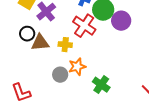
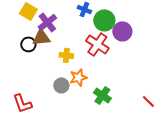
red cross: (84, 26) -> (97, 44), moved
brown triangle: (40, 43) -> (41, 37), moved

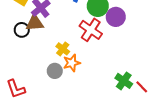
yellow cross: (66, 55) -> (63, 49), moved, turned 32
green cross: (102, 95) -> (124, 81), moved

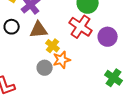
purple circle: (116, 17) -> (108, 37), moved
brown triangle: (35, 23) -> (39, 30), moved

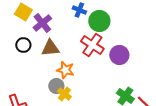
yellow cross: (53, 46) -> (64, 94), moved
orange star: (62, 60) -> (65, 70), moved, turned 30

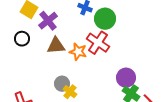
black circle: (23, 45) -> (22, 39), moved
purple circle: (119, 55) -> (126, 78), moved
orange star: (65, 70) -> (78, 52), moved

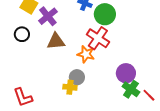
orange star: (78, 52) -> (86, 54), moved
gray circle: (62, 84) -> (77, 77), moved
yellow cross: (70, 92) -> (70, 87), turned -32

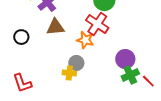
black circle: (22, 34) -> (21, 37), moved
green cross: (131, 89) -> (130, 75), turned 30

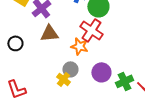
purple circle: (125, 59) -> (101, 72), moved
yellow cross: (69, 73) -> (63, 79), turned 32

